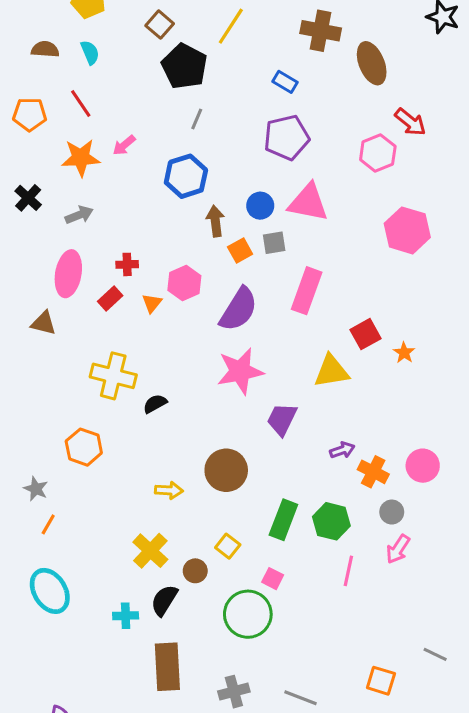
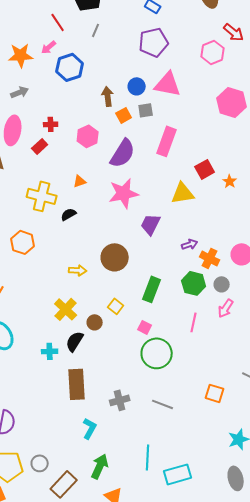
red line: (81, 103) -> (58, 22), moved
blue hexagon: (186, 176) -> (70, 67), moved
orange triangle: (152, 303) -> (80, 181), moved, turned 32
green hexagon: (331, 521) -> (194, 283), moved
green circle: (248, 614) -> (157, 353), moved

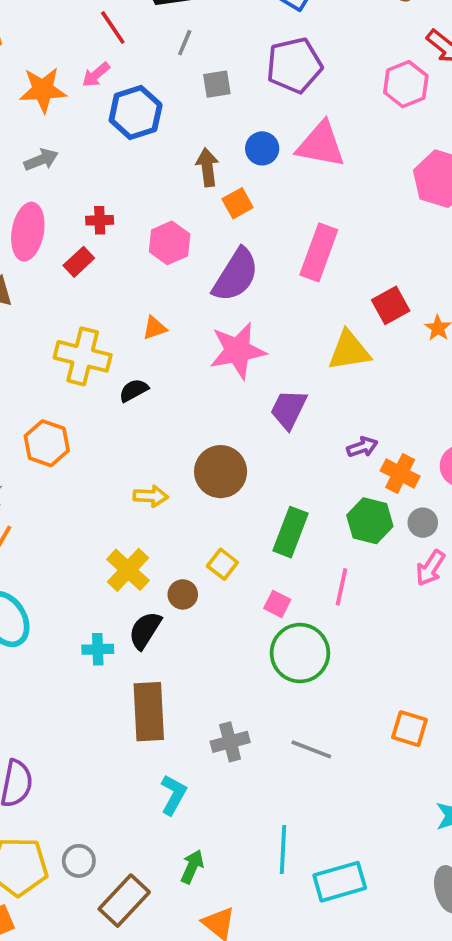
gray square: (146, 110) -> (217, 84), moved
pink line: (194, 322) -> (342, 587), moved
green arrow: (100, 466) -> (192, 867), size x0.7

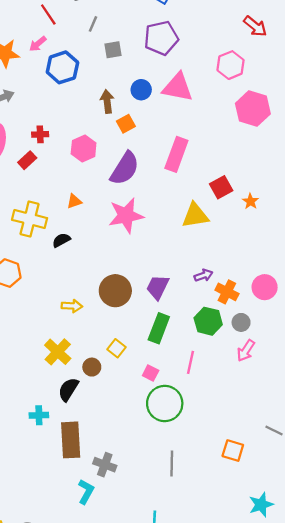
pink hexagon: (406, 84) -> (230, 65), moved
purple trapezoid: (289, 409) -> (158, 287), moved
cyan cross: (98, 649) -> (39, 415), moved
gray cross: (230, 742) -> (105, 465), moved, turned 35
gray line: (311, 749) -> (172, 463), turned 70

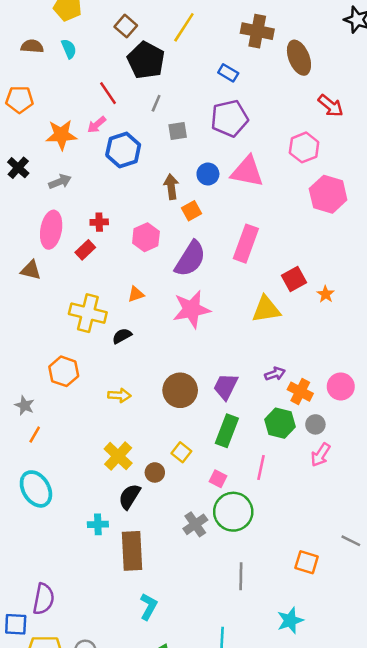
yellow arrow: (72, 306) -> (119, 395), moved
gray cross: (105, 465) -> (195, 524), moved, turned 35
cyan star: (261, 505) -> (290, 620), moved

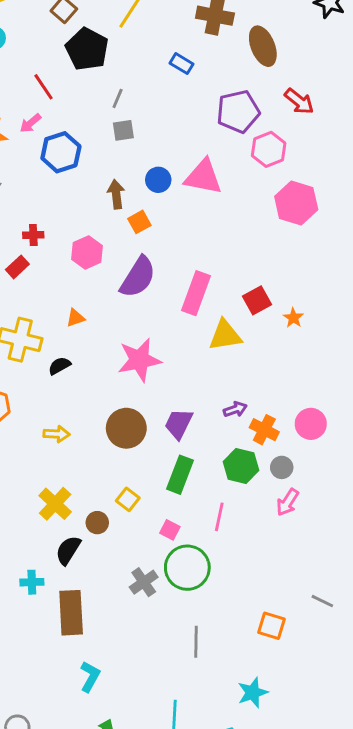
gray line: (156, 103) -> (118, 98), moved
purple pentagon: (229, 118) -> (238, 112), moved
pink rectangle: (246, 244) -> (196, 293), moved
pink star: (191, 309) -> (139, 360), moved

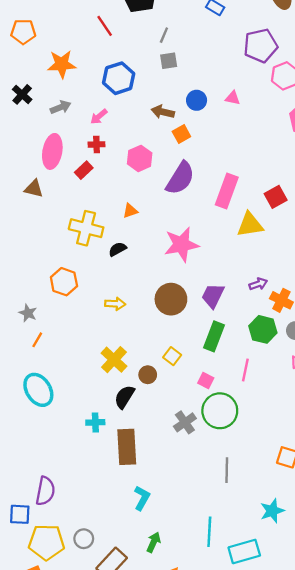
pink arrow: (30, 123) -> (99, 117), moved
pink triangle: (203, 177) -> (233, 98), size x0.5
brown arrow: (116, 194) -> (163, 112), turned -70

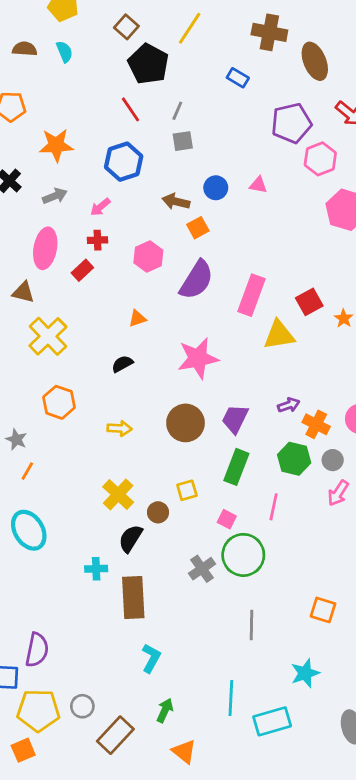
red line: (105, 26) -> (131, 109), moved
yellow cross: (86, 228) -> (48, 336), moved, turned 32
yellow square: (172, 356) -> (187, 490), turned 36

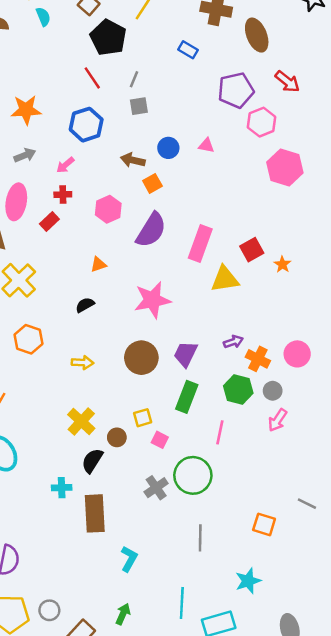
cyan semicircle: (64, 52) -> (43, 17), moved
pink square: (227, 519) -> (160, 440), moved
cyan L-shape: (151, 658) -> (129, 559), moved

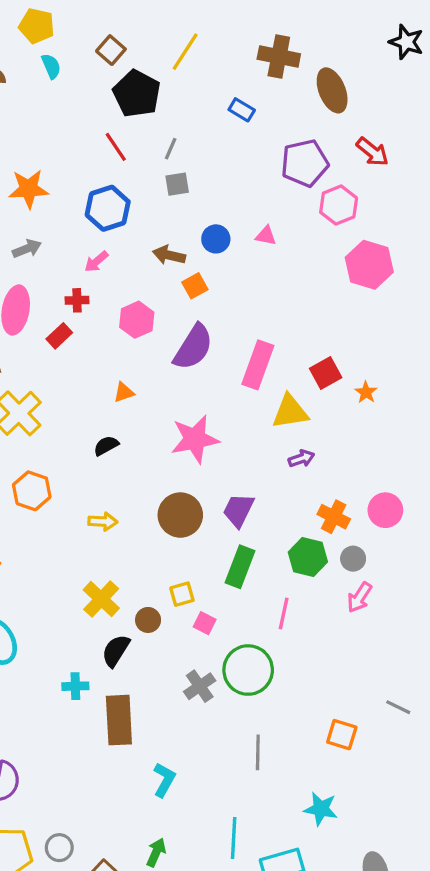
pink arrow: (65, 165) -> (96, 262), moved
purple arrow: (233, 342) -> (301, 459), moved
cyan star: (248, 581) -> (321, 809), turned 30

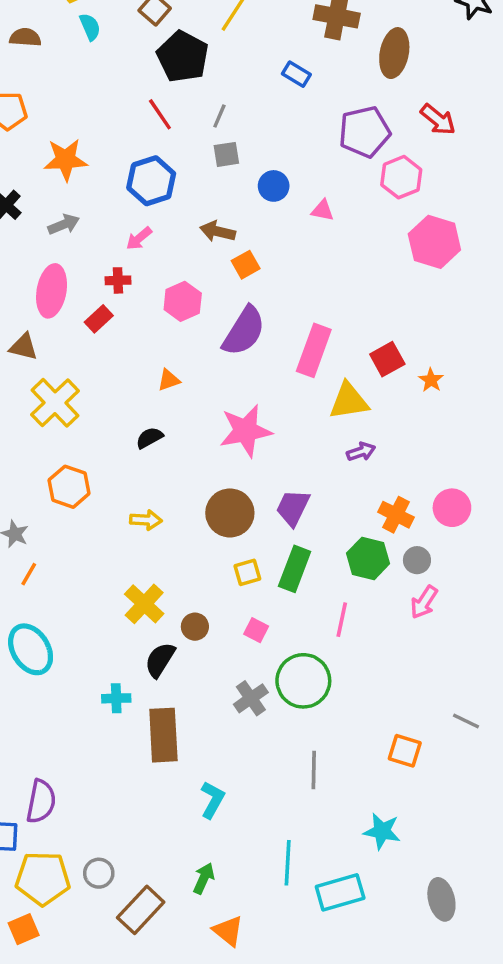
brown ellipse: (332, 90) -> (394, 53), turned 33
blue circle: (216, 239) -> (274, 186), moved
yellow square: (182, 594) -> (247, 572), moved

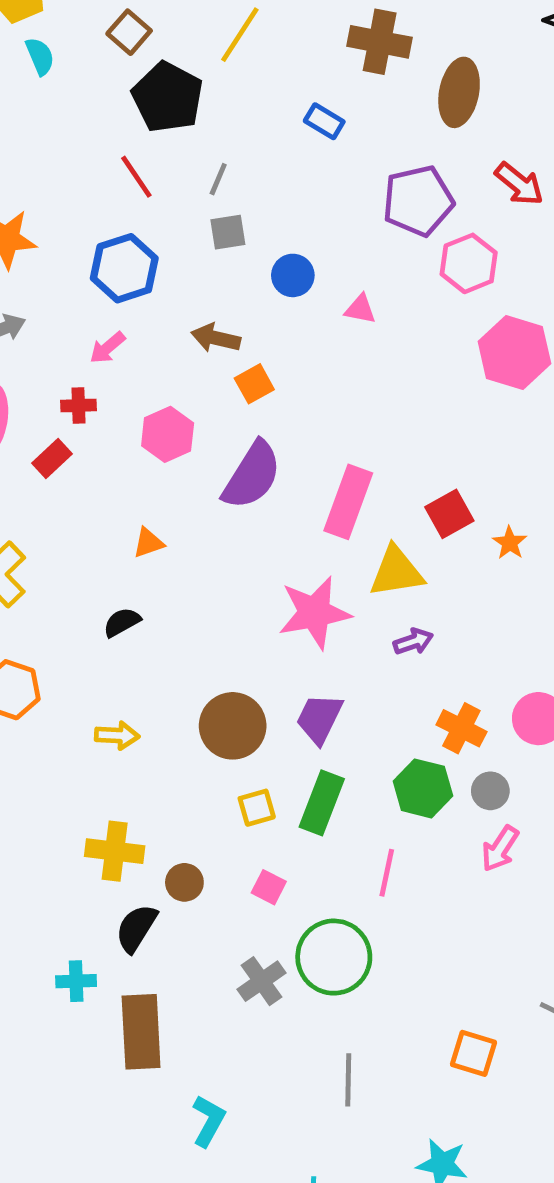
pink star: (246, 431) -> (315, 613), moved
yellow cross: (144, 604) -> (115, 851), turned -36

